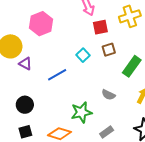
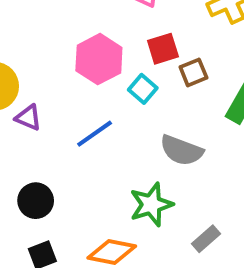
pink hexagon: (41, 24) -> (99, 59), moved
red square: (100, 27) -> (163, 49), moved
gray semicircle: (108, 95) -> (181, 150), moved, size x1.5

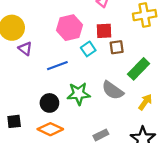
gray semicircle: (181, 150) -> (113, 90), moved
black circle: (36, 201) -> (49, 103), moved
green star: (151, 205) -> (79, 94), moved

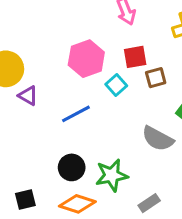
green star: (79, 94) -> (112, 175), moved

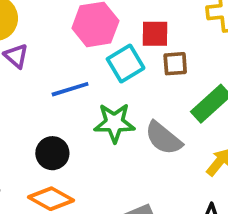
cyan square: (116, 85) -> (126, 64), size x1.4
green star: (112, 175) -> (114, 123), moved

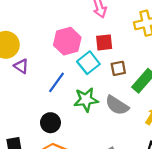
brown square: (175, 64) -> (118, 68), moved
blue line: (70, 89) -> (57, 82), turned -30

